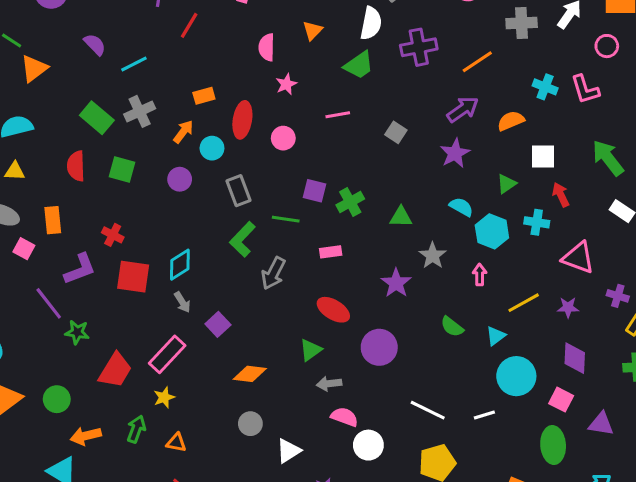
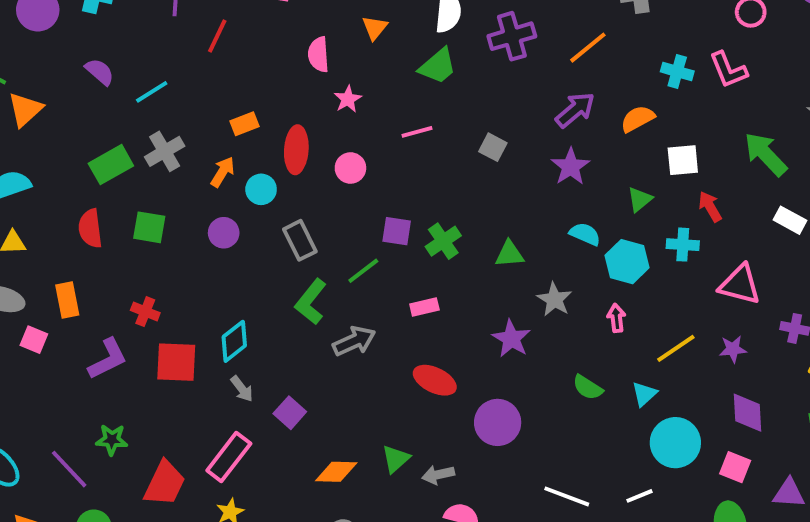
green rectangle: (97, 118) -> (111, 165), turned -64
green line: (286, 219) -> (363, 271), turned -40
gray arrow: (273, 273) -> (354, 341), turned -136
purple line: (49, 303) -> (69, 469), moved
green triangle: (311, 350) -> (396, 459), moved

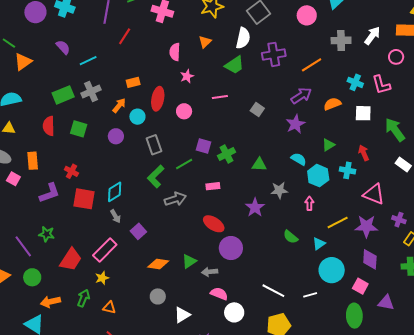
white square: (683, 160) -> (363, 113), moved
gray star: (554, 299) -> (279, 190), turned 30
purple star: (733, 349) -> (366, 226), size x1.6
purple circle: (498, 422) -> (231, 248), moved

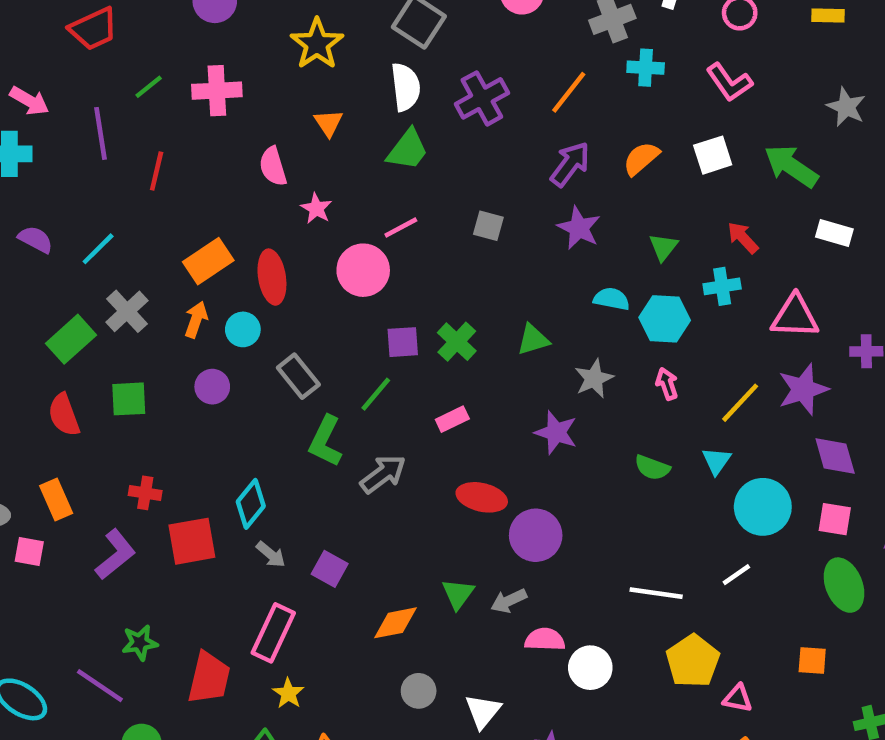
orange rectangle: (133, 82) -> (208, 261), size x1.5
cyan cross: (355, 82) -> (646, 68), moved
pink circle: (184, 111) -> (363, 270), moved, size x1.5

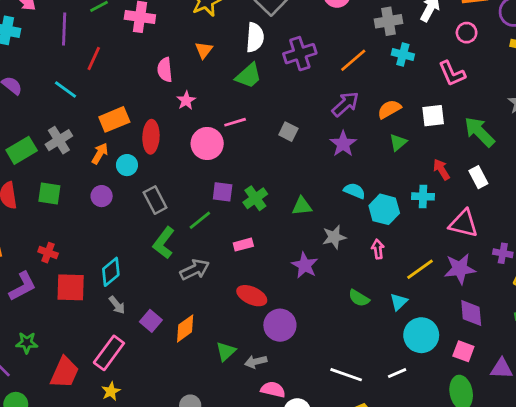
white rectangle: (834, 233) -> (478, 177), moved, turned 35
green triangle: (663, 247) -> (398, 142), moved
cyan line: (98, 249) -> (66, 89), moved, turned 70
orange diamond: (395, 623) -> (185, 328), moved, turned -36

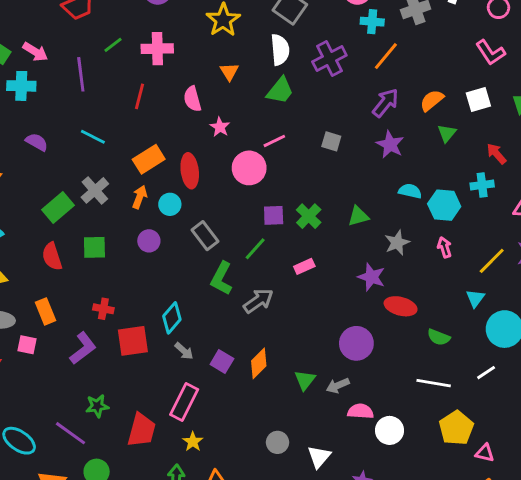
cyan cross: (403, 55) -> (372, 22), moved
red line: (94, 59) -> (140, 96), moved
red ellipse: (252, 296) -> (401, 306), moved
green semicircle: (359, 298) -> (439, 337), moved

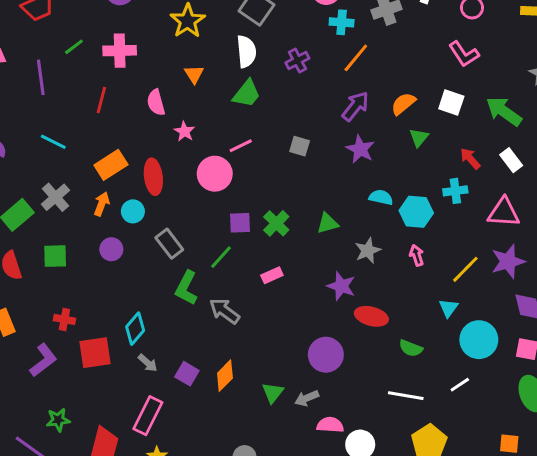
purple cross: (329, 58) -> (297, 61), size x0.7
white square: (478, 99) -> (451, 103), turned 35
gray arrow: (258, 301) -> (224, 311), turned -108

